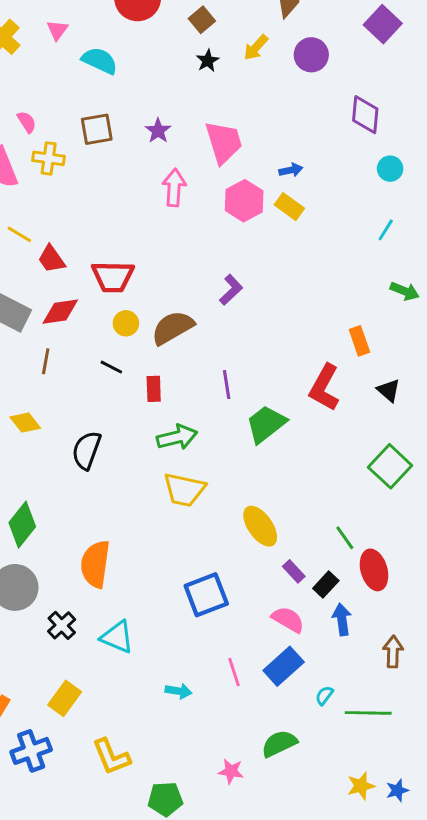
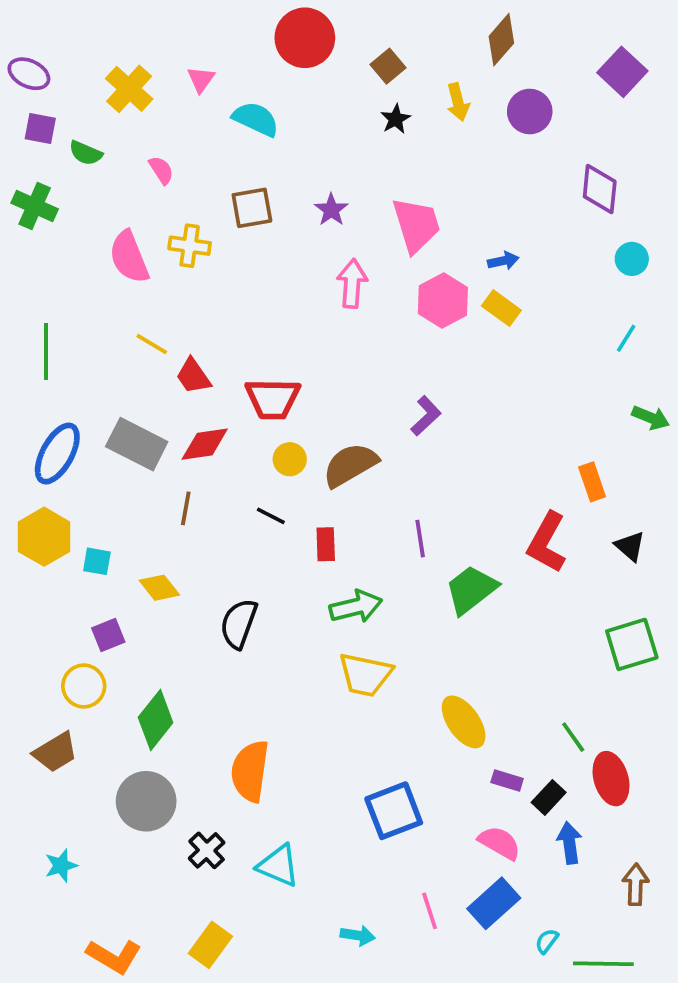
yellow arrow: (256, 47) -> (458, 102), turned -56
pink semicircle: (27, 122) -> (161, 170), moved
green square: (390, 466) -> (632, 644), turned 30
purple rectangle: (294, 571) -> (507, 780), turned -30

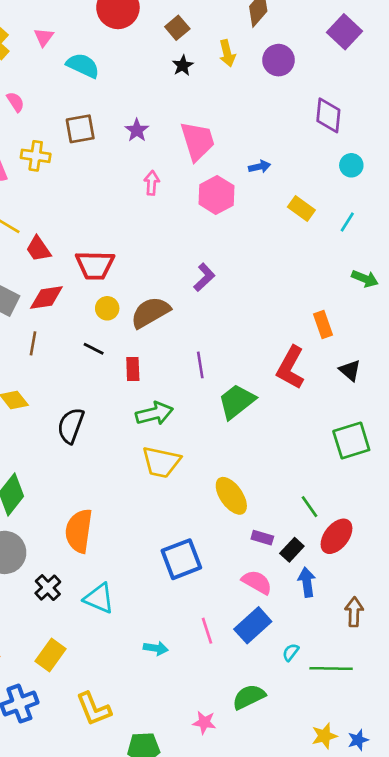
pink arrow: (352, 283) -> (152, 183), size x0.7
yellow rectangle: (501, 308) -> (301, 208), moved
red ellipse: (611, 779) -> (336, 536), turned 54

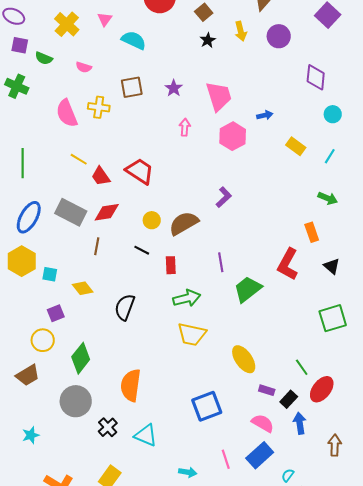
pink semicircle: (15, 102) -> (84, 67), turned 140
red trapezoid: (95, 265) -> (140, 171), moved, turned -148
green arrow: (365, 279) -> (328, 198), moved

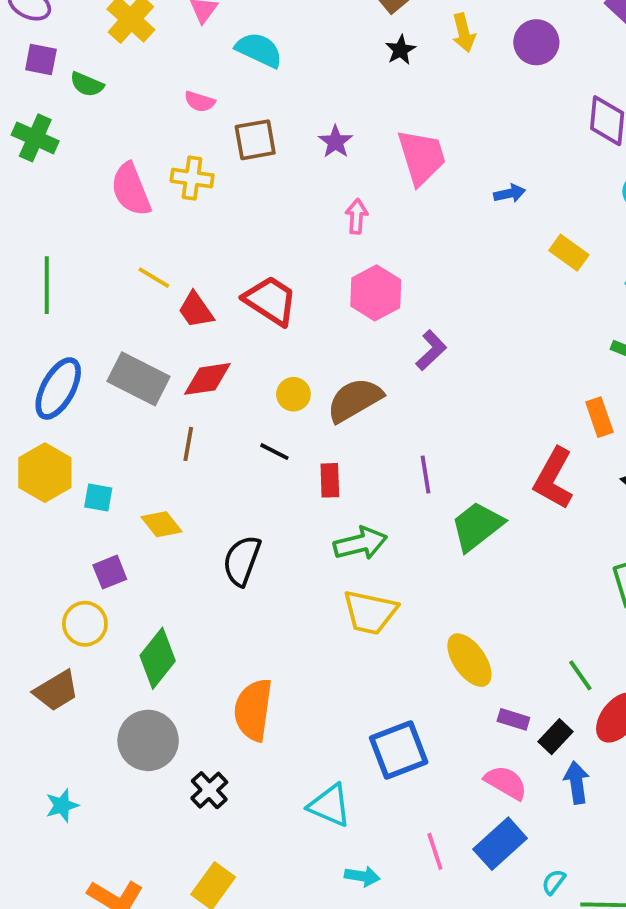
pink semicircle: (84, 67) -> (200, 102), moved
pink hexagon: (233, 136) -> (376, 293), moved
cyan triangle: (146, 435) -> (330, 805), moved

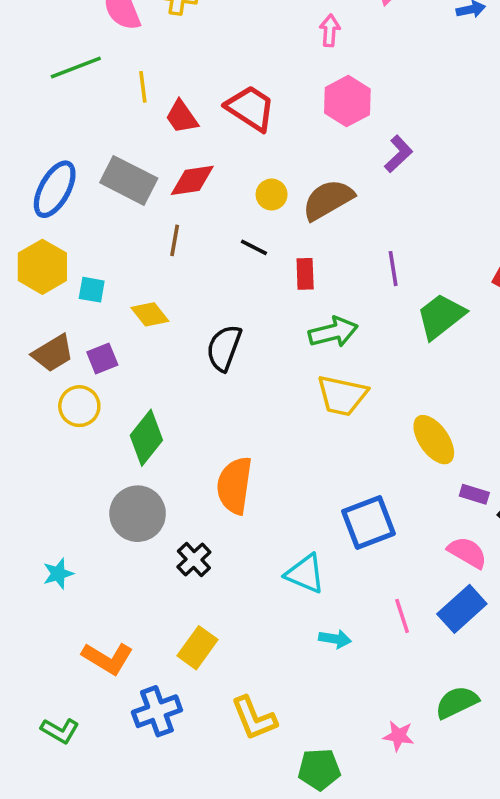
yellow line: (154, 278) -> (143, 87), turned 52
green line: (47, 285) -> (76, 68), moved, turned 69
brown trapezoid: (56, 691) -> (53, 353), moved

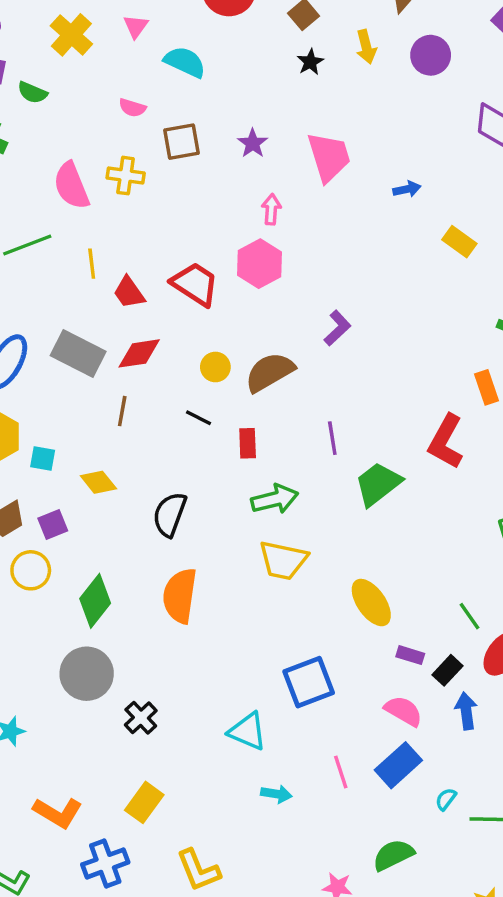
pink hexagon: (347, 101) -> (259, 264), moved
orange semicircle: (235, 485) -> (180, 596), moved

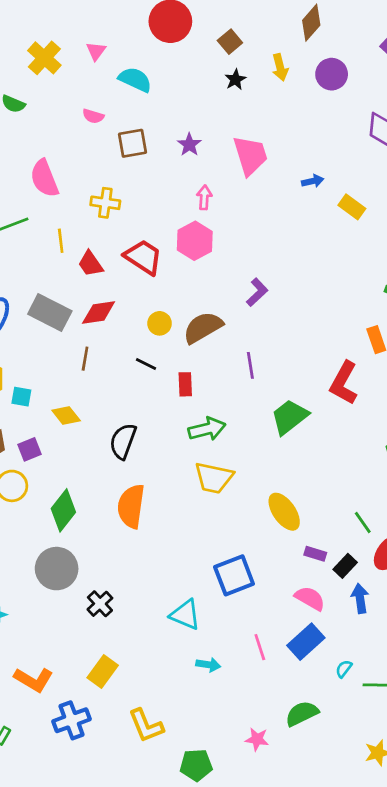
yellow cross: (126, 176) -> (105, 203), moved
yellow rectangle: (459, 242) -> (352, 207), moved
purple line: (332, 438) -> (250, 365), moved

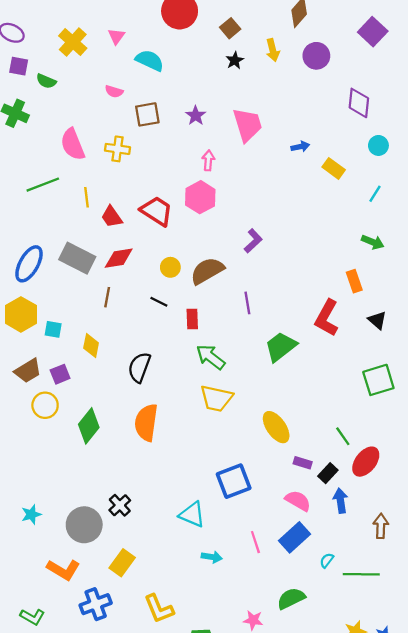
yellow cross: (105, 203) -> (117, 149), moved
yellow diamond: (66, 415) -> (91, 345), turned 50
green arrow: (207, 429) -> (211, 357), turned -128
gray circle: (57, 569) -> (84, 525), moved

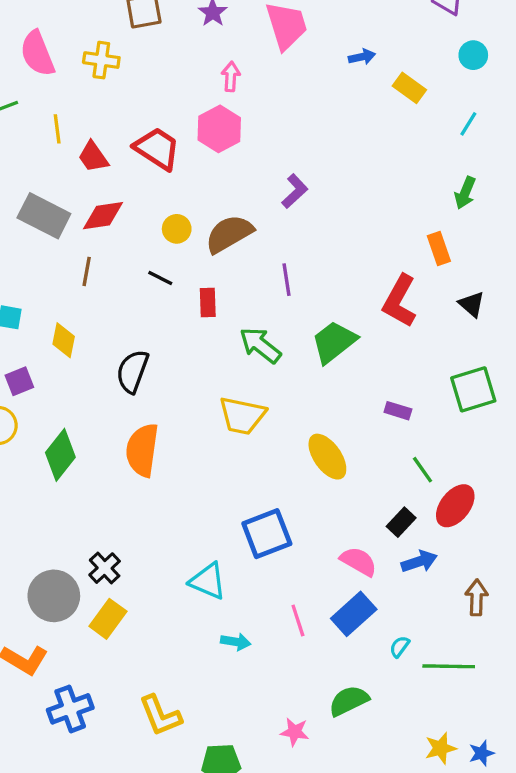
green arrow: (373, 242) -> (465, 193), turned 90
green arrow: (211, 357) -> (260, 345), moved
purple rectangle: (303, 463) -> (398, 411), moved
blue arrow: (340, 501) -> (419, 561), turned 80
yellow rectangle: (122, 563) -> (108, 619), moved

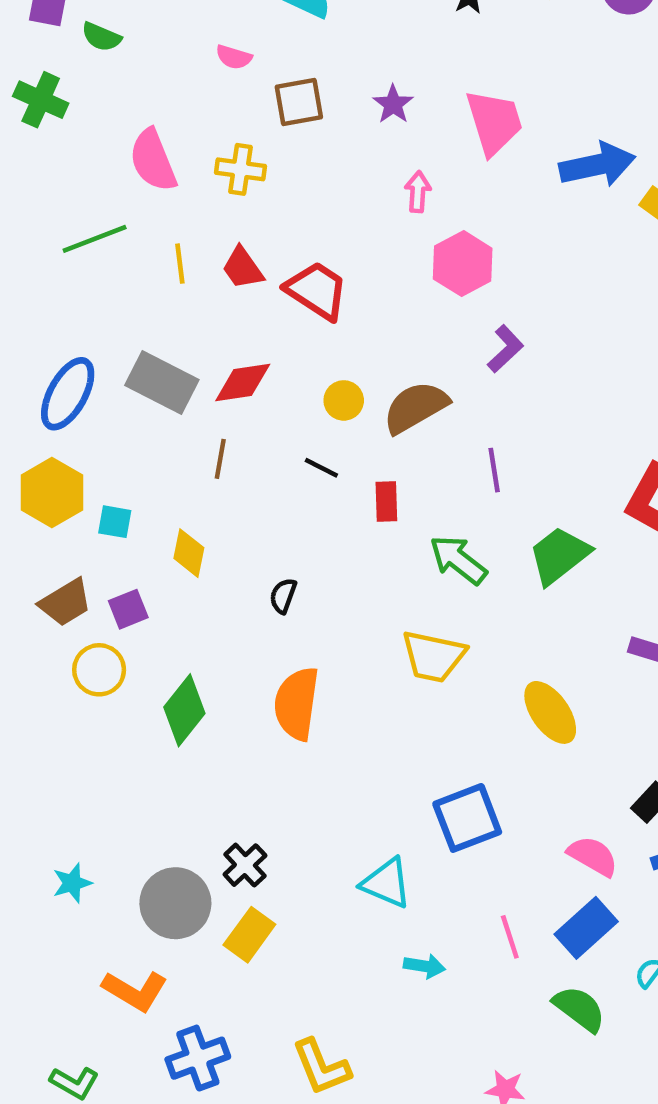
blue arrow: (362, 57) -> (597, 165), size x2.0
pink hexagon: (219, 129) -> (463, 264), moved
red trapezoid: (93, 157) -> (243, 268), moved
black semicircle: (132, 371) -> (283, 596), size x0.6
green semicircle: (349, 701) -> (579, 1009), moved, turned 63

